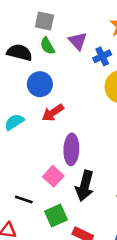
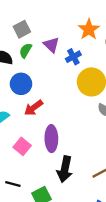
gray square: (45, 21) -> (22, 29), turned -36
green semicircle: (47, 46) -> (26, 51), turned 64
pink square: (53, 176) -> (22, 146), moved

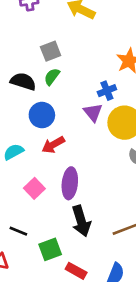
purple triangle: (51, 45) -> (93, 112), moved
black arrow: (65, 169) -> (81, 221), turned -35

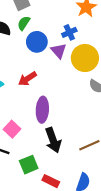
blue circle: (42, 115) -> (37, 42), moved
pink square: (34, 188) -> (12, 129), moved

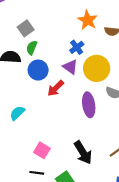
blue circle: (37, 42) -> (38, 70), moved
red arrow: (27, 79) -> (56, 88), moved
purple ellipse: (42, 110) -> (89, 105), moved

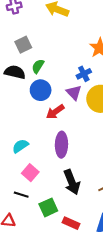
gray square: (26, 28) -> (23, 45), moved
purple ellipse: (89, 105) -> (61, 145), moved
cyan semicircle: (17, 113) -> (20, 146), moved

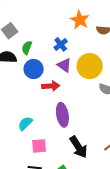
blue cross: (84, 74) -> (61, 44), moved
red arrow: (55, 112) -> (51, 86), turned -138
pink square: (30, 173) -> (39, 146), turned -35

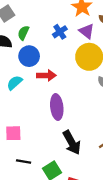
purple triangle: (64, 65) -> (87, 31), moved
cyan semicircle: (25, 123) -> (15, 83), moved
pink square: (39, 146) -> (13, 133), moved

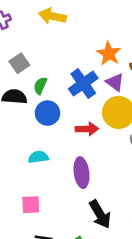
blue cross: (60, 32) -> (83, 83), size x1.6
red arrow: (46, 75) -> (87, 129), moved
cyan semicircle: (15, 83) -> (38, 157), moved, turned 35

